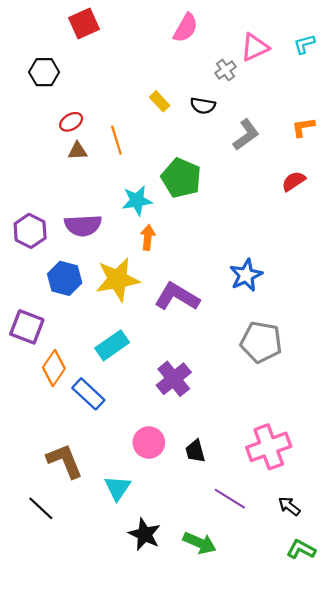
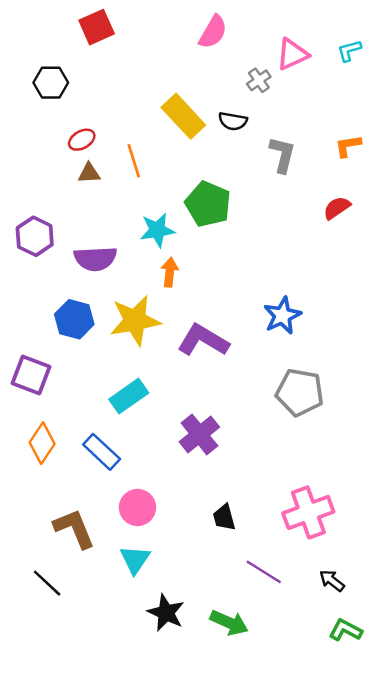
yellow rectangle: (160, 101) -> (183, 116), size x1.8
gray L-shape: (246, 135) -> (282, 155), turned -40
purple hexagon: (30, 231) -> (35, 236), moved
orange diamond: (54, 368) -> (42, 443), moved
pink circle: (149, 443) -> (137, 508), moved

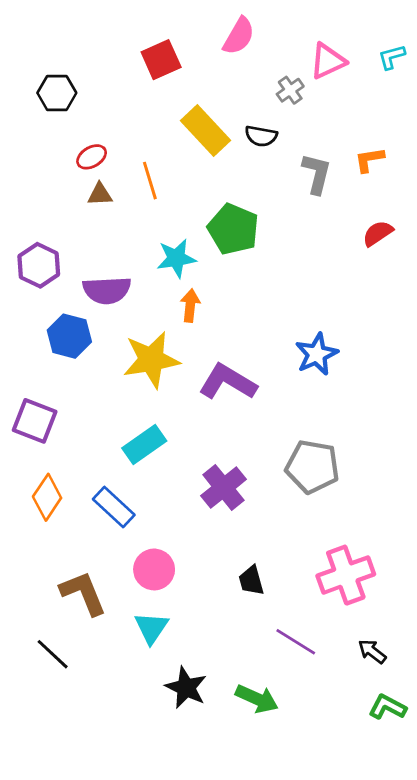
red square: (97, 27) -> (161, 60), moved
orange L-shape: (348, 146) -> (369, 160), moved
blue hexagon: (74, 319) -> (69, 336), moved
gray pentagon: (300, 392) -> (312, 467), moved

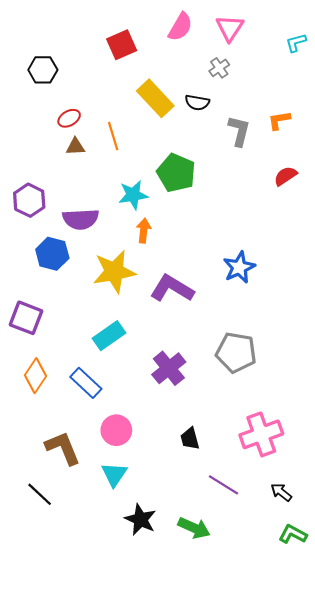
pink triangle: (328, 61) -> (230, 28), moved, turned -32

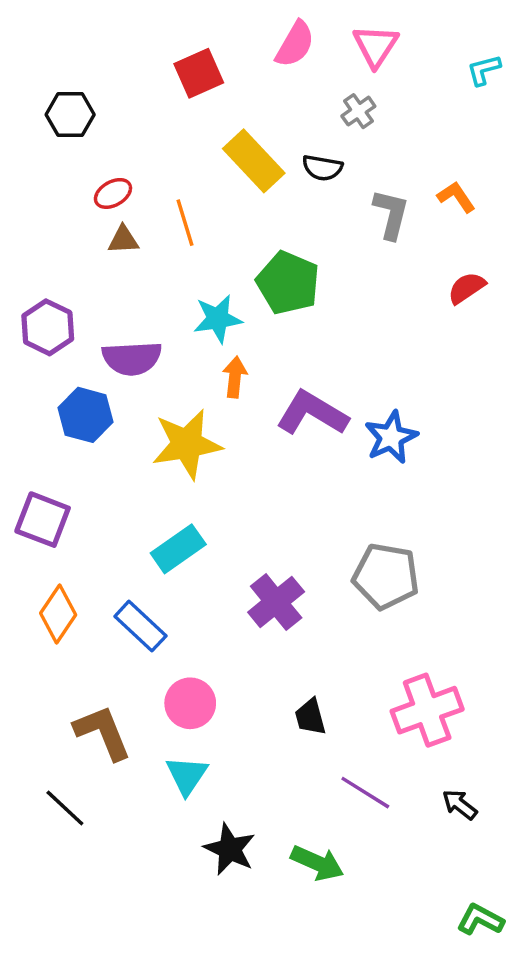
orange L-shape: (279, 120) -> (456, 197), turned 65
purple L-shape: (172, 288) -> (312, 413), moved
green L-shape: (293, 534) -> (480, 920), moved

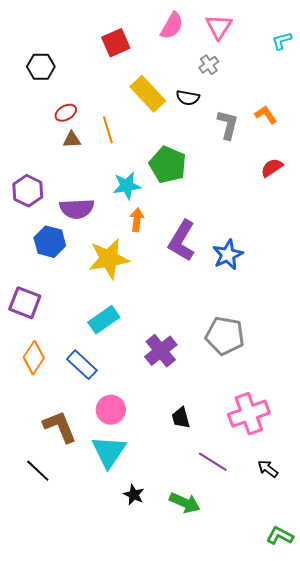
purple L-shape: (312, 413) -> (182, 241), turned -90
cyan triangle: (187, 775) -> (109, 452), size x1.4
black star: (230, 849) -> (134, 495), size x0.7

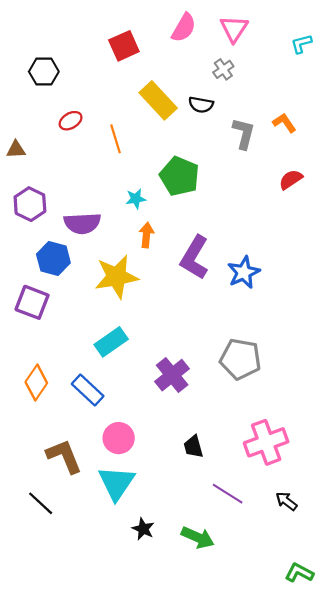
brown triangle: (72, 140) -> (16, 150), moved
cyan star: (127, 186) -> (136, 199), size x0.7
purple square: (25, 303) -> (32, 302), moved

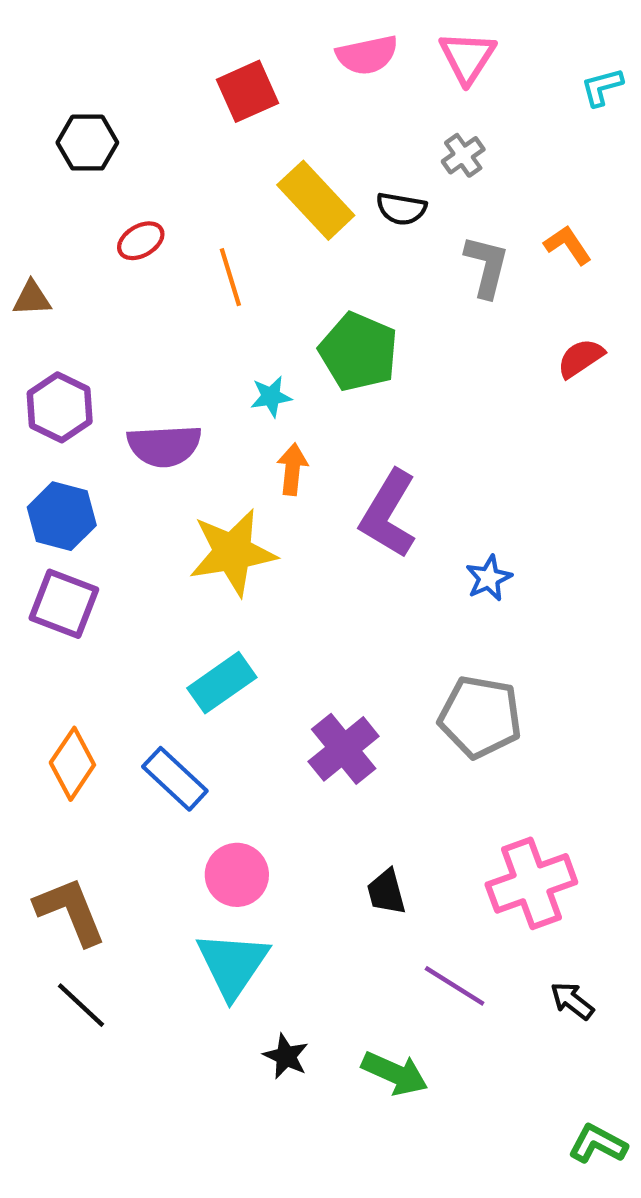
pink semicircle: (184, 28) -> (367, 55), turned 48
gray cross: (223, 69) -> (463, 155), moved
blue hexagon: (53, 259) -> (62, 516), moved
blue star: (244, 272) -> (489, 578), moved, size x0.7
brown L-shape: (64, 456) -> (70, 911), moved

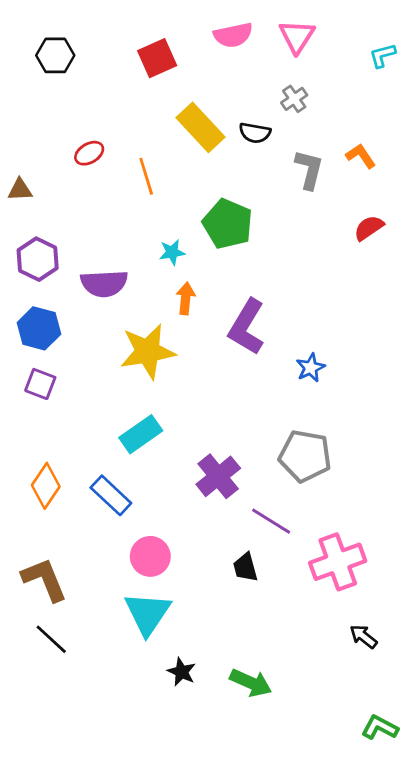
black hexagon: (87, 143) -> (55, 55), moved
purple square: (64, 604) -> (40, 384), size x0.7
purple line: (455, 986) -> (271, 521), moved

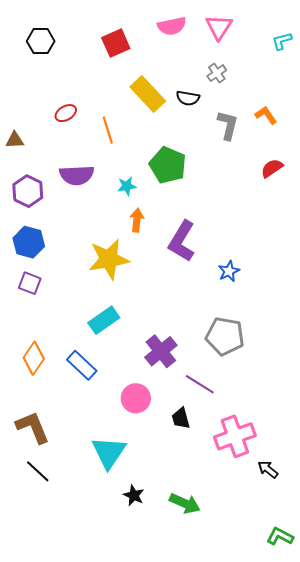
purple semicircle: (104, 284) -> (77, 175), moved
pink circle: (150, 556) -> (136, 398), moved
pink cross: (338, 562) -> (235, 436), moved

